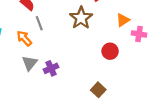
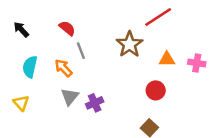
orange triangle: (123, 20) -> (167, 59), moved, turned 32
red circle: (110, 51) -> (156, 90), moved

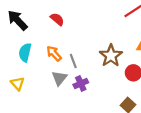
black arrow: (21, 29) -> (17, 20), size x1.5
brown star: (129, 44) -> (111, 56), moved
gray line: (81, 51) -> (73, 61), moved

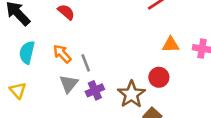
brown star: (111, 56) -> (131, 94), moved

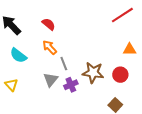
cyan semicircle: (27, 52) -> (18, 55), turned -66
orange arrow: (62, 54) -> (50, 47), moved
brown star: (131, 94) -> (93, 73), moved, turned -30

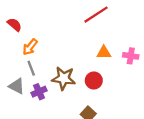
orange arrow: (50, 47) -> (30, 47), moved, turned -98
gray triangle: (51, 80) -> (17, 86), turned -42

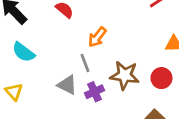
orange arrow: (30, 47) -> (97, 37), moved

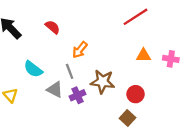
cyan semicircle: (23, 52) -> (33, 69), moved
red circle: (161, 78) -> (136, 94), moved

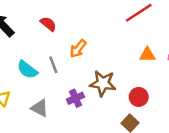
gray line: (70, 71) -> (53, 65), moved
gray triangle: (55, 90) -> (40, 108), moved

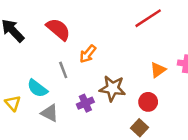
red semicircle: (48, 24) -> (58, 29), size x1.5
orange triangle: (147, 55) -> (158, 70), moved, turned -35
cyan semicircle: (27, 70) -> (37, 88), moved

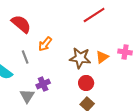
brown star: (112, 88) -> (80, 58), moved
red circle: (148, 102) -> (86, 83), moved
gray triangle: (50, 113) -> (27, 96), moved, turned 35

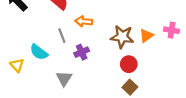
orange arrow: (45, 44) -> (84, 21), turned 56
purple cross: (43, 84) -> (82, 52), moved

